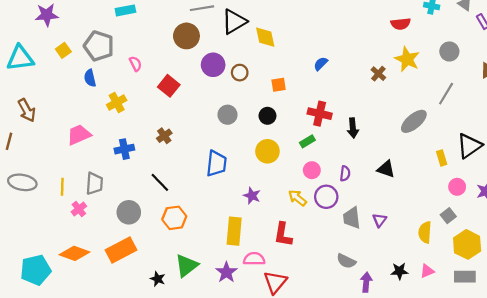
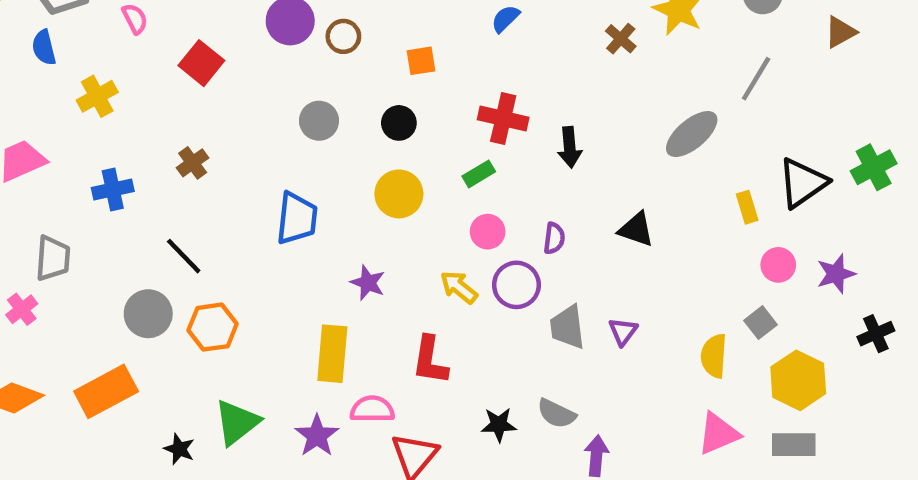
gray circle: (129, 212) -> (148, 314), moved
black star: (399, 271) -> (499, 425), moved
pink triangle: (427, 271) -> (718, 434), size x1.5

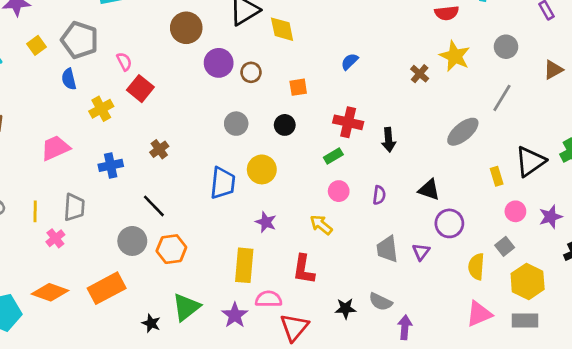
red square: (201, 63) -> (140, 89), moved
yellow circle: (399, 194) -> (262, 169), moved
purple circle: (516, 285) -> (449, 223), moved

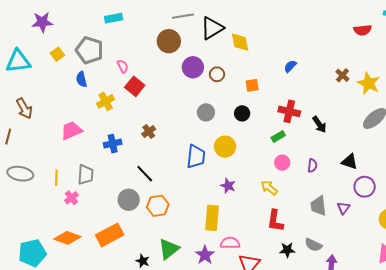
yellow star: (455, 56) -> (369, 83), moved
black arrow: (389, 140) -> (319, 124), turned -30
red L-shape: (304, 269) -> (275, 221), moved

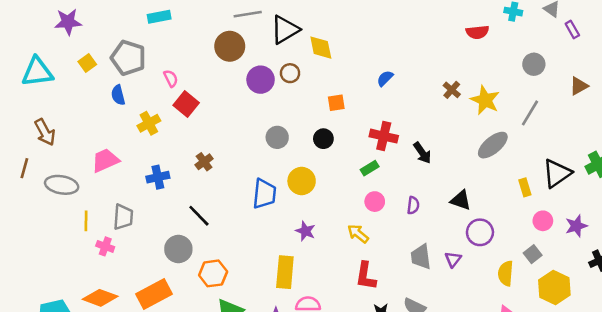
brown circle: (217, 74) -> (290, 73), moved
gray ellipse: (20, 174) -> (62, 185), moved
pink cross: (71, 198) -> (105, 246), turned -32
orange hexagon: (158, 206) -> (213, 273), moved

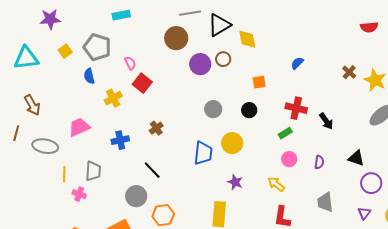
purple triangle: (453, 259) -> (364, 213), moved

